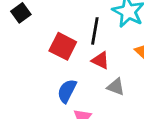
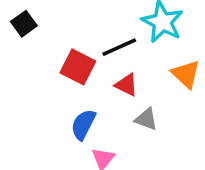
black line: (95, 31) -> (119, 47), turned 56

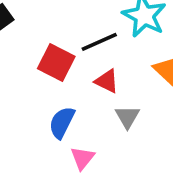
gray triangle: (146, 119) -> (127, 117), turned 40

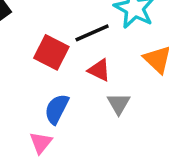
pink triangle: (82, 158) -> (41, 143), moved

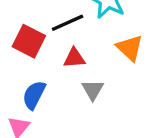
red triangle: (99, 70) -> (74, 58), turned -30

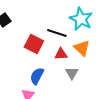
black line: (68, 23) -> (57, 33), turned 42
orange triangle: (130, 48) -> (82, 48), moved

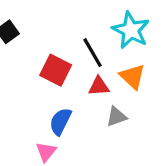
black line: (57, 33) -> (92, 53), turned 42
gray triangle: (72, 73) -> (116, 117), turned 40

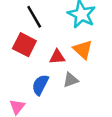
black line: (92, 53) -> (34, 17), moved
blue semicircle: (60, 121) -> (40, 85), moved

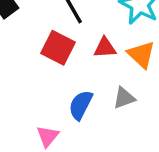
red triangle: (57, 57) -> (105, 48), moved

